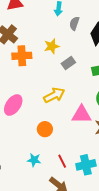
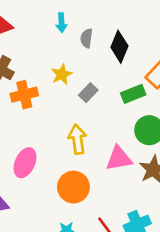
yellow arrow: (54, 95) -> (77, 139), turned -60
orange circle: (45, 129) -> (73, 187), size x1.5

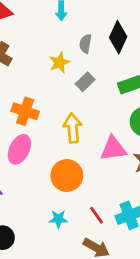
gray semicircle: (86, 38) -> (85, 44), moved
orange cross: (24, 95) -> (25, 111), moved, turned 30

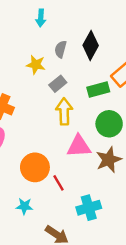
yellow star: (59, 63) -> (36, 65), turned 30
yellow arrow: (73, 128) -> (64, 111), moved
red line: (96, 215) -> (58, 183), moved

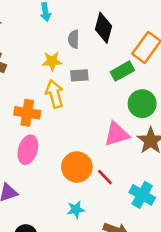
gray rectangle: (58, 84) -> (79, 75), turned 49
yellow arrow: (64, 111) -> (55, 94), moved
cyan cross: (89, 208) -> (142, 195), turned -30

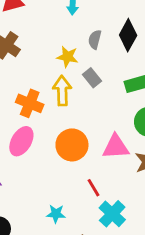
gray rectangle: (79, 75) -> (92, 78), turned 42
orange circle: (77, 167) -> (72, 145), moved
cyan cross: (142, 195) -> (112, 214), moved

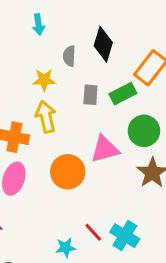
gray rectangle: (92, 78) -> (90, 95), moved, turned 54
pink triangle: (116, 147) -> (105, 149), moved
red line: (94, 188) -> (93, 232), moved

